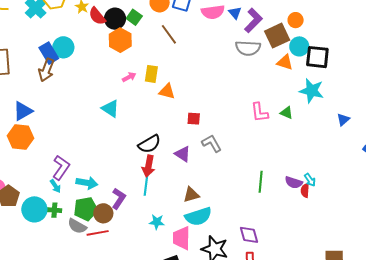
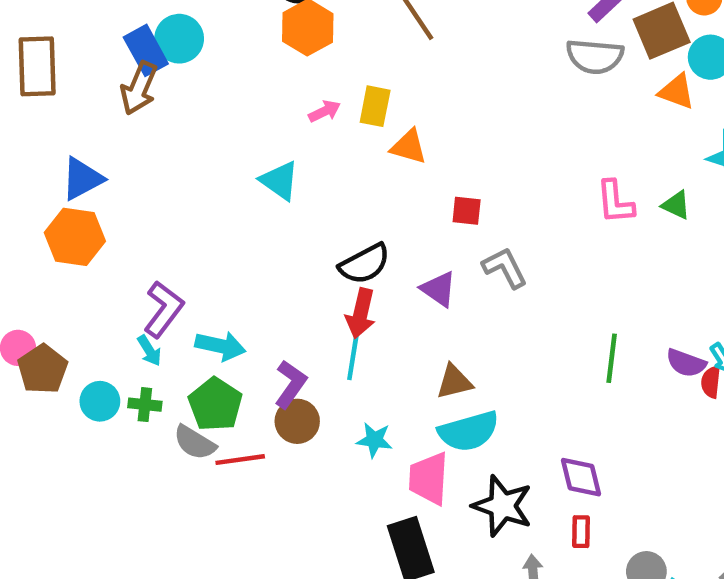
cyan circle: (34, 209) -> (100, 401), size x0.7
green pentagon: (86, 209) -> (215, 404), turned -30
brown circle: (103, 213) -> (297, 421), moved

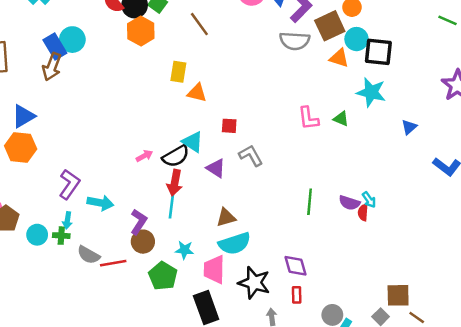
pink arrow: (324, 111) -> (144, 156), moved
cyan triangle: (280, 181) -> (193, 142), moved
cyan arrow: (149, 351) -> (67, 220), moved, turned 42
green pentagon: (215, 404) -> (163, 276), moved

